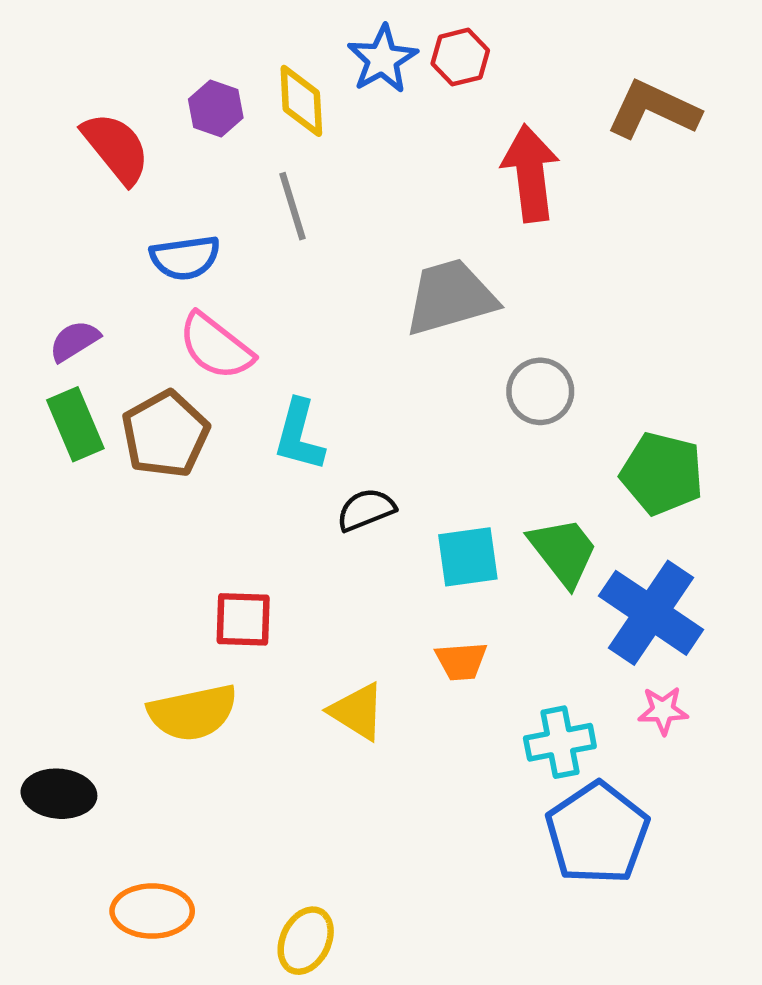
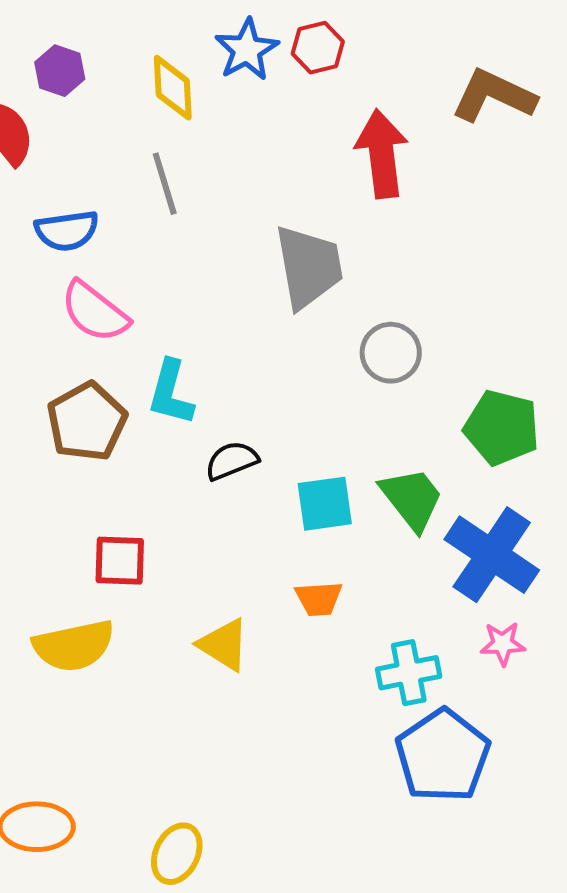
purple hexagon: (216, 109) -> (60, 71), moved
gray trapezoid: (450, 297) -> (309, 267), turned 96
brown pentagon: (165, 434) -> (87, 422), moved

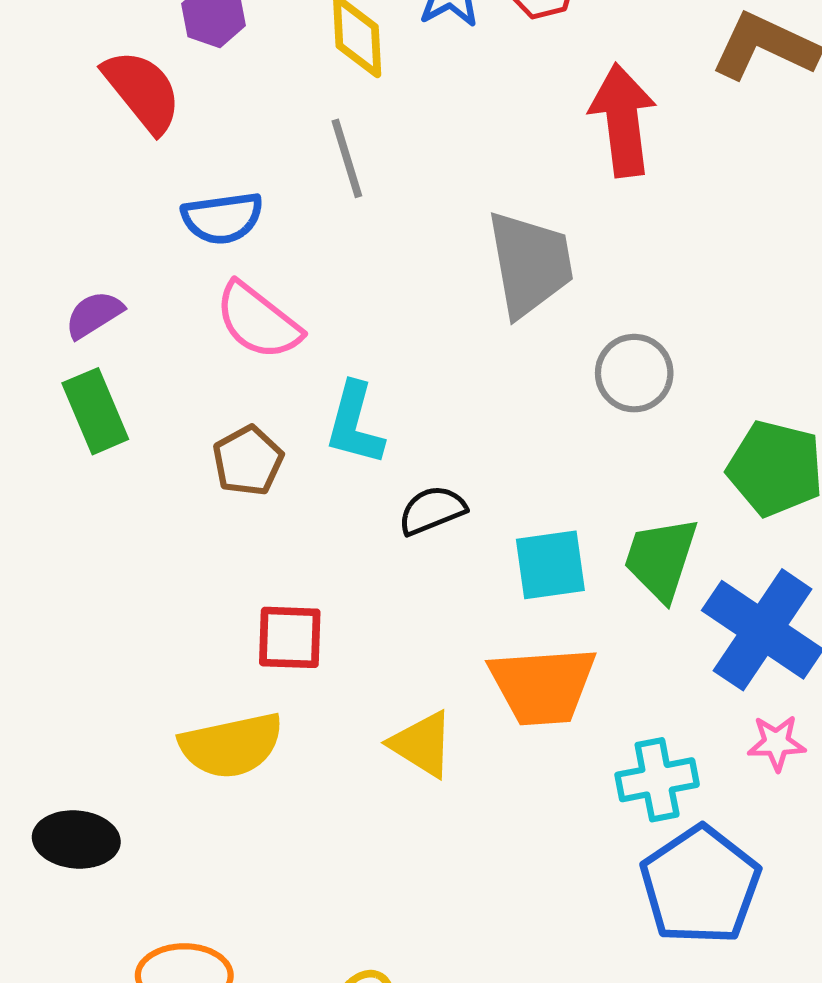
brown pentagon: (87, 422) -> (248, 461), size x0.7
green trapezoid: (412, 499) -> (661, 559), turned -124
orange trapezoid: (319, 599) -> (543, 686), size x1.8

